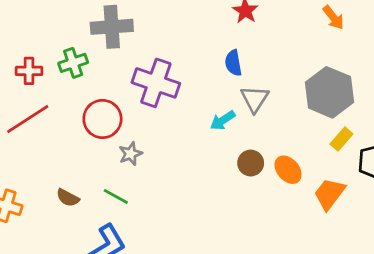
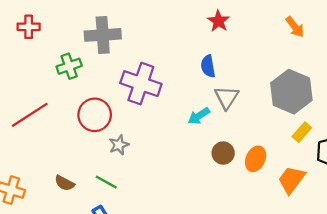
red cross: (29, 71) -> (29, 27), moved
orange ellipse: (288, 170) -> (256, 159), turned 65

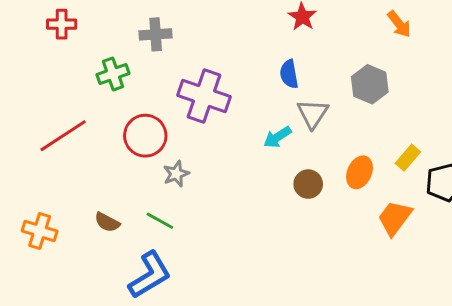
gray cross: (103, 35) -> (156, 34), size x0.7
gray hexagon: (291, 92) -> (370, 84), moved, size x0.7
orange ellipse: (256, 159) -> (360, 172), moved

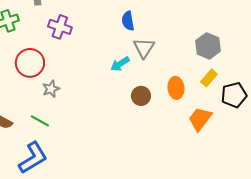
gray hexagon: (370, 84) -> (208, 46), moved
purple cross: (204, 96) -> (60, 27), moved, size x0.7
orange ellipse: (360, 172) -> (176, 88), turned -30

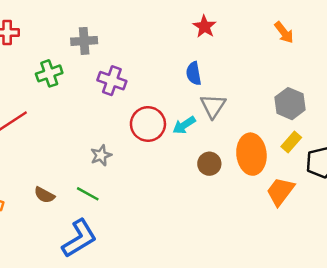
red circle: (30, 63) -> (148, 124), moved
orange ellipse: (176, 88) -> (251, 154), size x1.5

